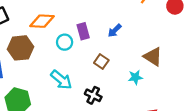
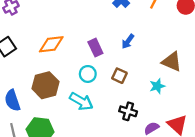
cyan circle: (65, 42) -> (88, 74), moved
brown hexagon: (21, 48) -> (45, 85), moved
black cross: (93, 95) -> (128, 111), moved

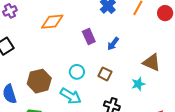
orange diamond: (51, 44) -> (52, 22), moved
purple rectangle: (95, 48) -> (89, 36), moved

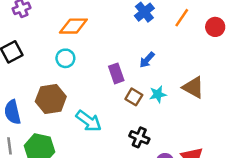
purple rectangle: (89, 36) -> (116, 73), moved
cyan circle: (77, 72) -> (65, 58), moved
cyan star: (138, 84) -> (158, 94), moved

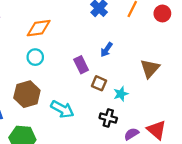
brown triangle: (193, 87) -> (150, 69), turned 50
cyan star: (158, 94) -> (121, 94), moved

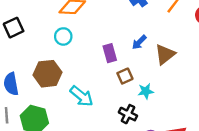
brown triangle: (150, 69) -> (165, 54), moved
brown square: (99, 83) -> (125, 76), turned 32

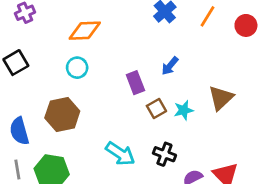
brown triangle: (165, 54) -> (221, 98), moved
cyan star: (146, 91) -> (184, 110), moved
cyan arrow: (82, 96) -> (120, 154), moved

